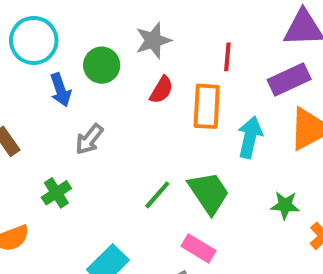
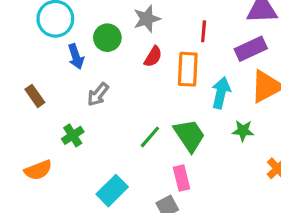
green star: (285, 205) -> (243, 131), moved
pink rectangle: (198, 248) -> (181, 178), turned 45

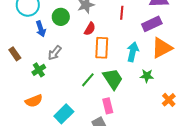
orange rectangle: (188, 69) -> (102, 48), moved
green cross: (73, 135) -> (39, 70), moved
orange semicircle: (38, 170) -> (34, 101), moved

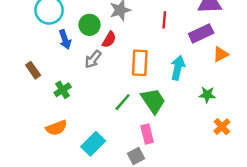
red semicircle: (90, 29) -> (109, 40), moved
orange triangle: (162, 48) -> (221, 54), moved, size x0.6
gray arrow: (55, 53) -> (93, 59), moved
green star: (147, 76) -> (207, 95), moved

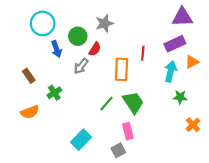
red line: (164, 20) -> (143, 53), moved
cyan arrow: (178, 68) -> (171, 71), moved
orange semicircle: (56, 128) -> (30, 112), moved

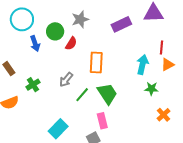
purple rectangle: (175, 44) -> (121, 24), moved
red line: (143, 53) -> (161, 47), moved
orange triangle: (192, 62) -> (168, 65), moved
gray arrow: (81, 66) -> (66, 80), moved

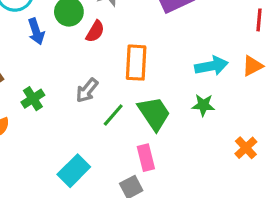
red line: (161, 47) -> (259, 20), moved
cyan arrow: (142, 65) -> (211, 66), turned 66
green star: (151, 89) -> (203, 105), moved

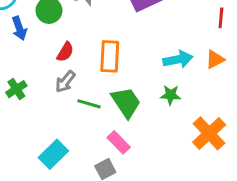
red semicircle: (95, 31) -> (65, 52), moved
green line: (113, 115) -> (89, 104), turned 65
orange cross: (246, 148) -> (209, 133), size x1.6
pink rectangle: (146, 158) -> (119, 142), turned -30

